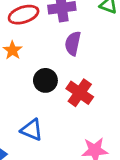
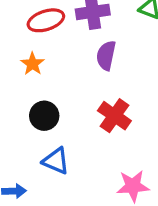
black circle: (45, 80) -> (44, 116), moved

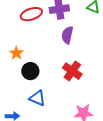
orange star: (32, 64) -> (16, 53), moved

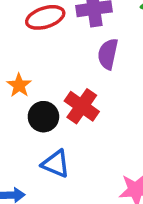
red cross: (72, 71) -> (82, 106), moved

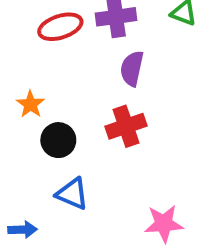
red cross: (82, 106) -> (126, 126), moved, turned 36

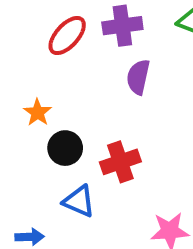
red ellipse: (60, 27) -> (67, 36), turned -30
red cross: (126, 126) -> (120, 162), moved

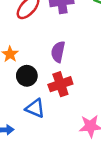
purple semicircle: (138, 77) -> (58, 52), moved

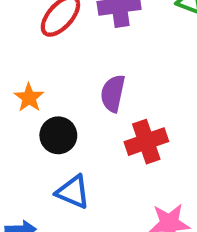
red cross: (60, 84) -> (146, 142), moved

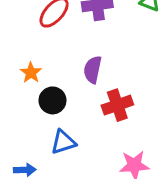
blue triangle: (73, 192) -> (63, 142), turned -40

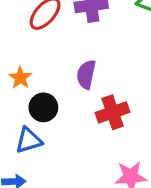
blue triangle: (63, 142) -> (29, 140), moved

